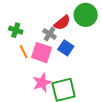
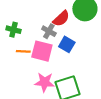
orange line: (24, 52) -> (23, 51), turned -56
pink star: (42, 83) -> (45, 82), turned 30

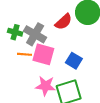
gray cross: (49, 31) -> (35, 34), moved, size x1.5
blue square: (67, 44) -> (74, 61), moved

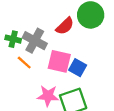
orange line: (24, 54) -> (24, 63), turned 40
pink square: (43, 54) -> (59, 61), moved

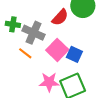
green cross: (13, 39) -> (13, 24), moved
pink square: (59, 61) -> (57, 50), turned 35

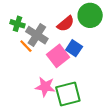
orange line: (25, 53) -> (26, 46), moved
blue square: (74, 54) -> (74, 48), moved

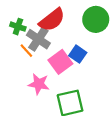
red semicircle: (66, 24) -> (52, 20), moved, size x1.4
pink star: (45, 87) -> (39, 84), moved

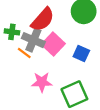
blue square: (78, 54) -> (81, 53), moved
pink square: (60, 62) -> (53, 44), moved

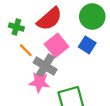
gray cross: (33, 40) -> (45, 66), moved
blue square: (81, 53) -> (87, 45), moved

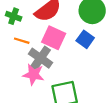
pink square: (57, 45) -> (54, 38), turned -30
orange line: (26, 50) -> (22, 41), turned -32

